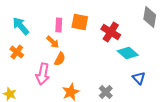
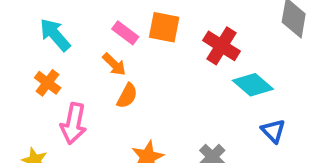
pink rectangle: (59, 25) -> (125, 33), turned -56
pink arrow: (43, 74) -> (73, 124), moved

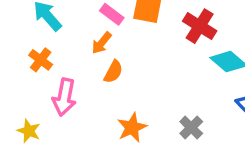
orange arrow: (114, 64) -> (102, 43), turned 85

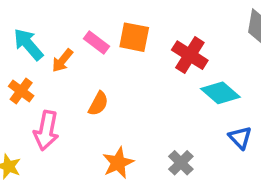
orange arrow: (102, 43) -> (62, 61), moved

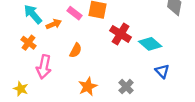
red cross: (190, 55) -> (121, 34), moved
orange arrow: (62, 61) -> (54, 24), turned -152

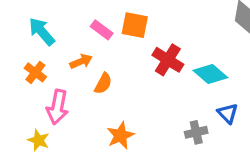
orange arrow: (54, 24) -> (81, 61), moved
gray cross: (126, 87) -> (196, 132), moved, turned 32
yellow star: (21, 89) -> (39, 140), moved

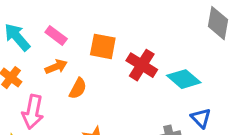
orange square: (135, 25) -> (103, 46), moved
pink rectangle: (102, 30) -> (56, 36), moved

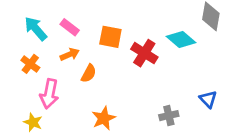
cyan diamond: (184, 79) -> (181, 39), moved
blue triangle: (201, 118) -> (208, 99), moved

